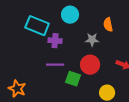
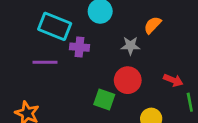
orange semicircle: (108, 25) -> (153, 25), turned 56
purple line: (55, 65) -> (45, 62), moved

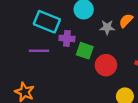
gray star: (130, 46) -> (107, 27), moved
green square: (104, 99) -> (85, 51), moved

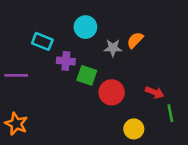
cyan rectangle: (47, 22) -> (42, 41), size x0.7
purple line: (39, 51) -> (16, 75), moved

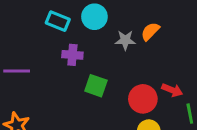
cyan rectangle: (42, 41) -> (58, 21), moved
green square: (87, 75) -> (96, 86), moved
red circle: (112, 92) -> (143, 99), moved

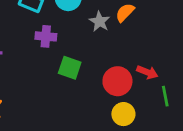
gray star: (125, 40) -> (100, 21), turned 30

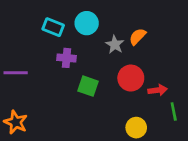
red arrow: (147, 72) -> (158, 90), turned -30
red circle: (117, 81) -> (131, 78), moved

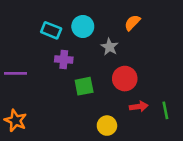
orange semicircle: (138, 37) -> (132, 23), moved
green square: (88, 86) -> (84, 86), turned -30
red arrow: (158, 90) -> (139, 107), moved
yellow circle: (136, 128) -> (107, 126), moved

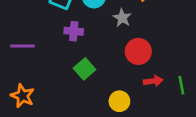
green square: (84, 86) -> (84, 69), moved, turned -30

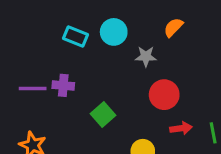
gray star: (122, 18) -> (146, 56), turned -30
purple cross: (74, 31) -> (63, 85), moved

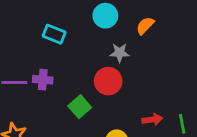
cyan circle: (114, 32) -> (105, 16), moved
red circle: (164, 95) -> (108, 81), moved

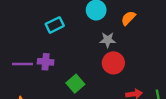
cyan rectangle: (54, 34) -> (55, 25), turned -48
red circle: (108, 81) -> (113, 63), moved

